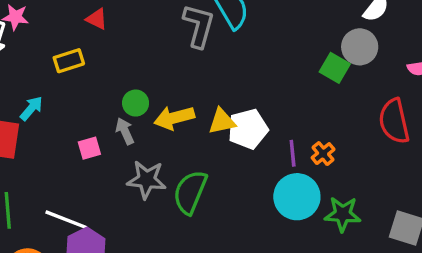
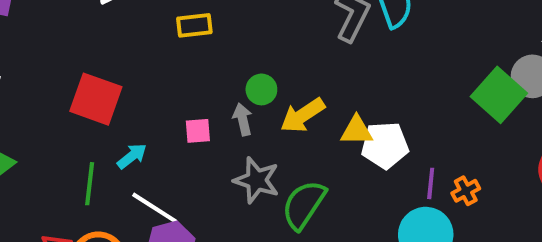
green square: (335, 68) -> (499, 95), size x1.5
cyan arrow: (31, 108) -> (132, 156), moved
yellow arrow: (174, 118) -> (303, 115), turned -30

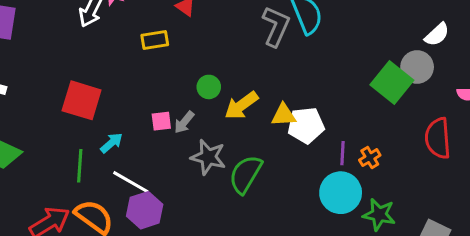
gray arrow: (243, 119) -> (184, 122), moved, turned -125

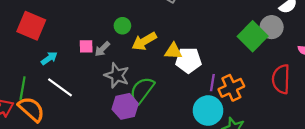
orange cross: (370, 158) -> (231, 88), size x1.6
green line: (80, 166) -> (23, 88), moved
purple hexagon: (145, 210) -> (125, 106), moved

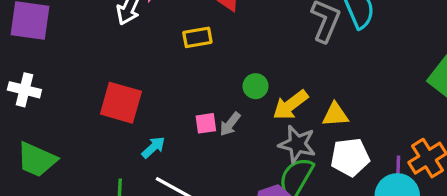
white pentagon: (188, 60) -> (350, 157), moved
gray star: (117, 75) -> (297, 144), moved
purple line: (212, 83) -> (398, 168), moved

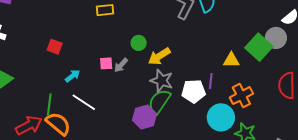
red square: (121, 103) -> (55, 47), size x0.6
yellow triangle: (335, 115) -> (231, 60), moved
purple line: (398, 168) -> (211, 81), moved

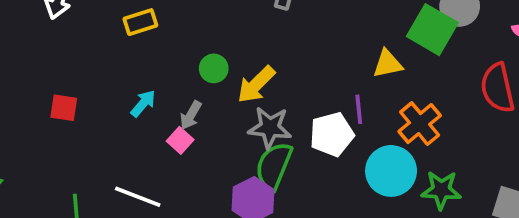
pink square: (106, 63) -> (180, 140), moved, turned -32
cyan arrow: (73, 76) -> (143, 103), moved

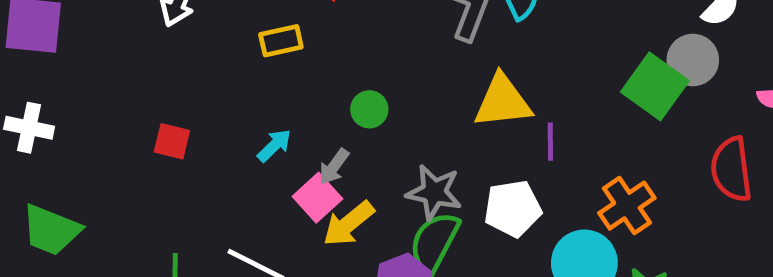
yellow triangle: (388, 64) -> (503, 101), moved, size x1.5
yellow arrow: (256, 85) -> (349, 224), moved
purple line: (359, 109) -> (550, 142), moved
pink square: (180, 140) -> (317, 198), size x1.4

